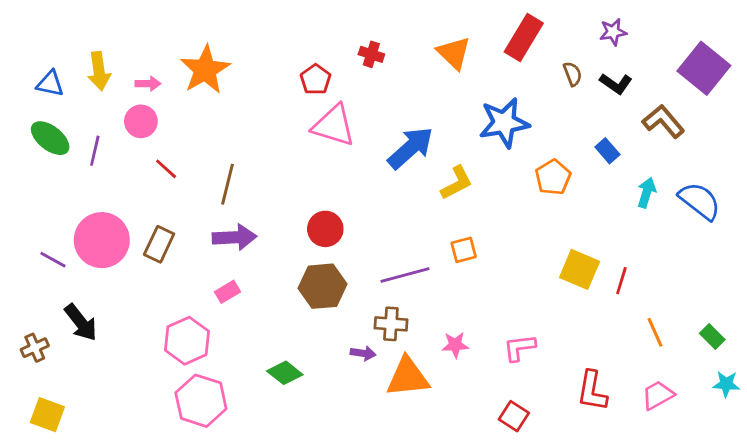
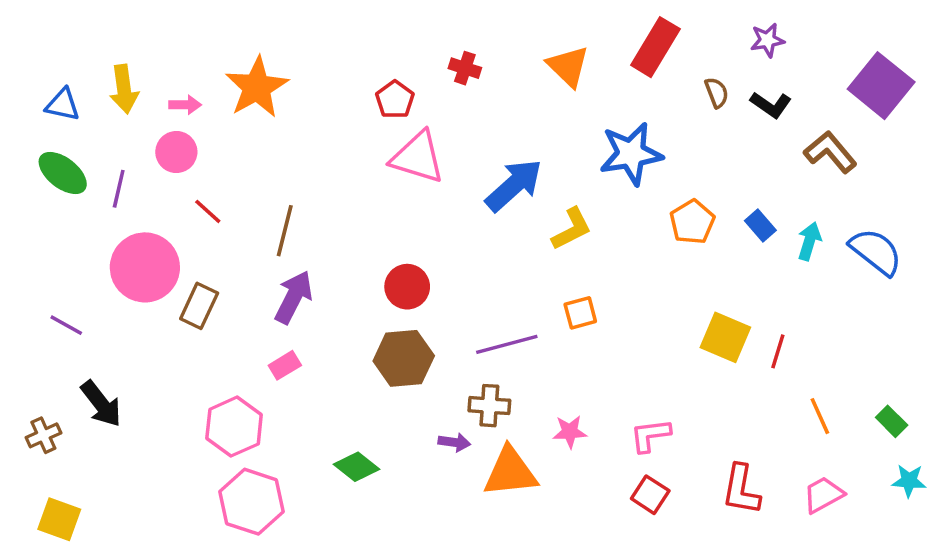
blue rectangle: (607, 151) -> (760, 225), moved
purple arrow: (235, 237) -> (294, 297), turned -60
pink circle: (102, 240) -> (145, 267), moved
red square: (514, 416) -> (650, 495), moved

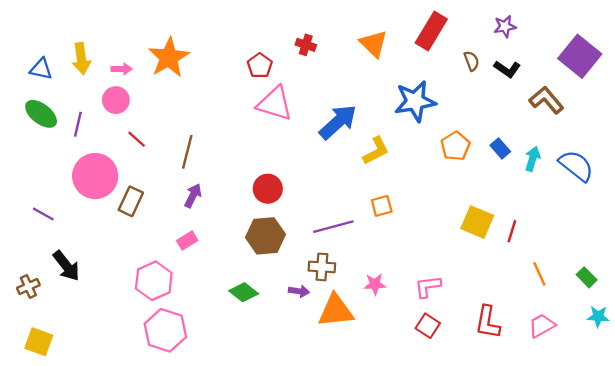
purple arrow: (294, 297) -> (193, 196), size x0.7
green diamond: (356, 467) -> (244, 292), moved

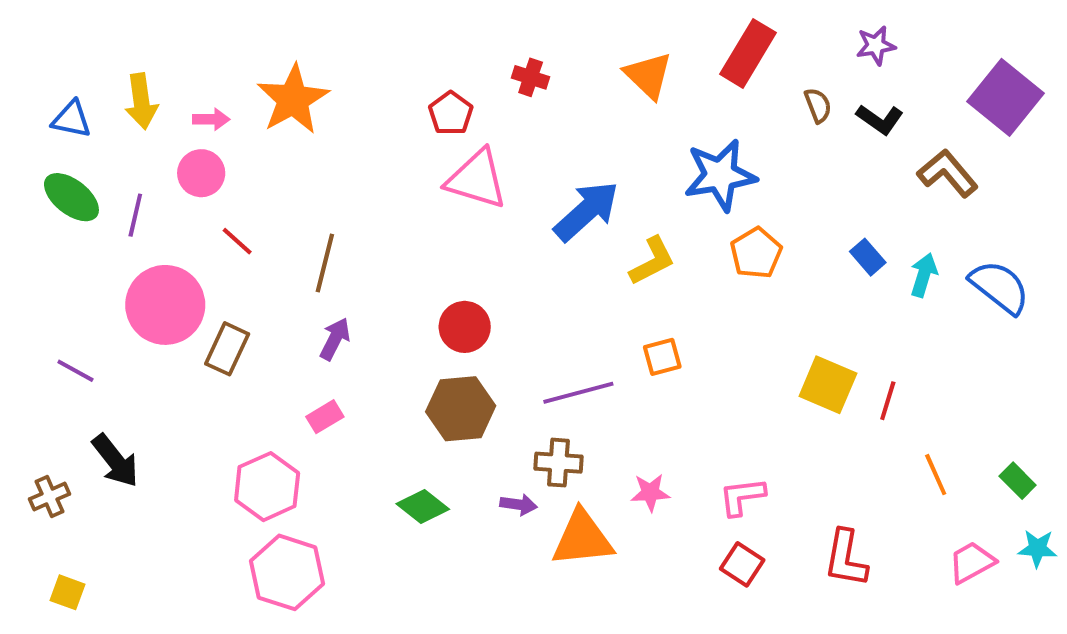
orange pentagon: (455, 146) -> (756, 253), moved
pink trapezoid: (542, 326) -> (972, 562), moved
yellow square: (39, 342) -> (67, 592), size x0.7

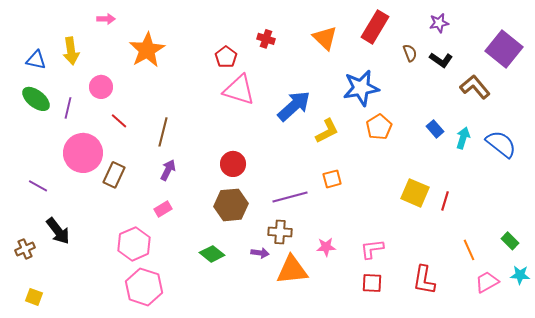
pink arrow: (211, 119) -> (106, 19), moved
orange line: (936, 475) -> (469, 250), moved
red square: (742, 564) -> (372, 283), turned -30

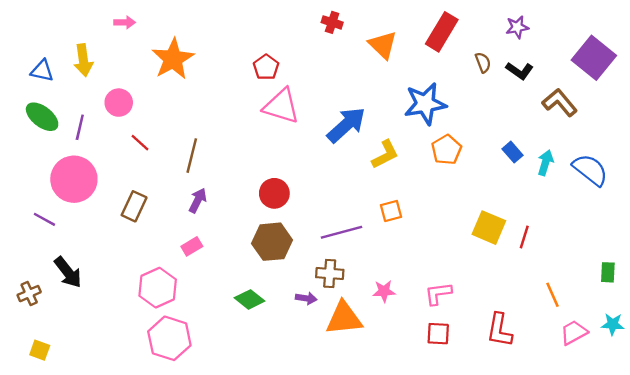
red cross: (266, 39) -> (332, 22), moved
pink circle: (83, 153) -> (74, 179), moved
green rectangle: (510, 241) -> (608, 272), moved, turned 48

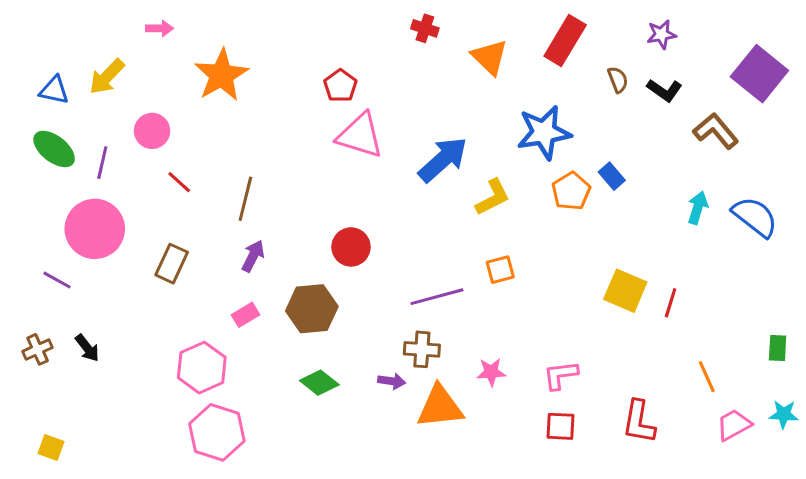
yellow arrow: (83, 60) -> (107, 77), turned 52
blue rectangle: (512, 152) -> (612, 176), moved
brown hexagon: (272, 242) -> (312, 309), moved
black arrow: (68, 272) -> (87, 348), size x0.7
brown cross: (29, 294) -> (37, 349), moved

